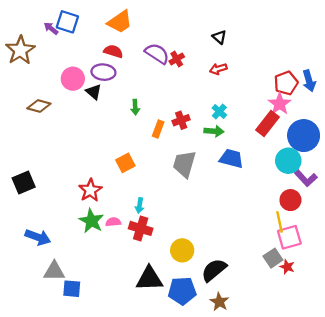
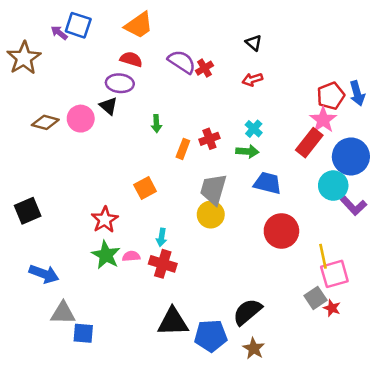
pink circle: (73, 79) -> (81, 119), moved
red circle: (290, 200) -> (281, 231), moved, size x1.4
yellow circle: (182, 250) -> (211, 215), moved

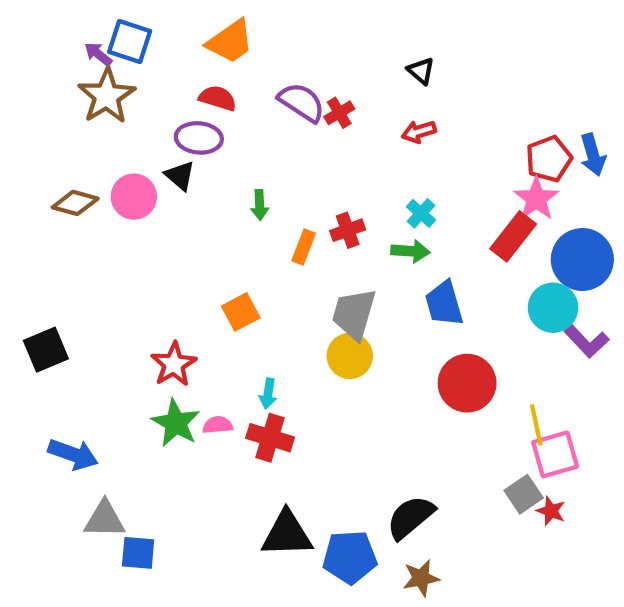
brown star: (24, 58) -> (107, 96), moved
blue trapezoid: (268, 183) -> (444, 304), turned -120
brown star: (254, 348) -> (421, 578), turned 30

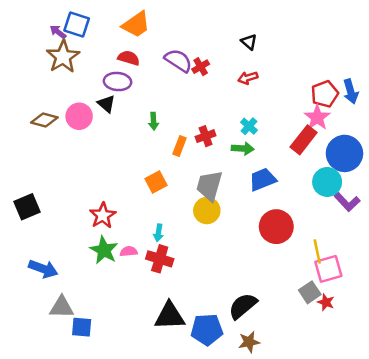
blue trapezoid: (444, 304) -> (263, 180), turned 84
orange square: (241, 312) -> (156, 182), moved

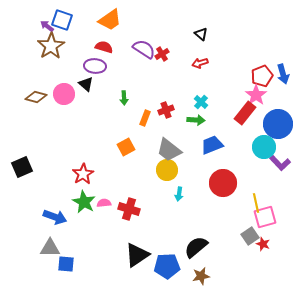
gray trapezoid: (209, 186) -> (169, 150), turned -68
cyan arrow: (158, 233) -> (179, 194), moved
blue arrow: (43, 269) -> (55, 217), moved
black triangle: (170, 316) -> (137, 255), turned -32

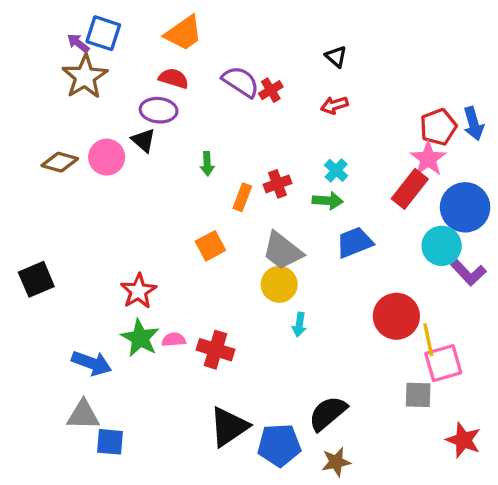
red circle: (223, 183) -> (396, 316), moved
gray square: (250, 236) -> (418, 395), turned 36
red star: (263, 244) -> (463, 440), moved, size x1.5

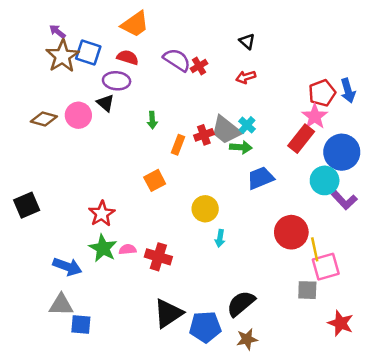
blue square: (103, 33) -> (88, 52), moved
gray trapezoid: (282, 251) -> (226, 130), moved

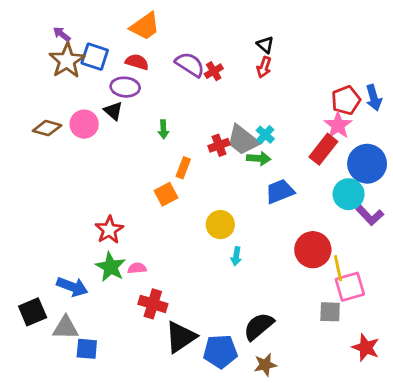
red arrow: (246, 77) -> (264, 67), moved, turned -54
orange rectangle: (178, 145) -> (183, 168), moved
black square: (27, 205) -> (33, 312), moved
red cross: (158, 257) -> (153, 304), moved

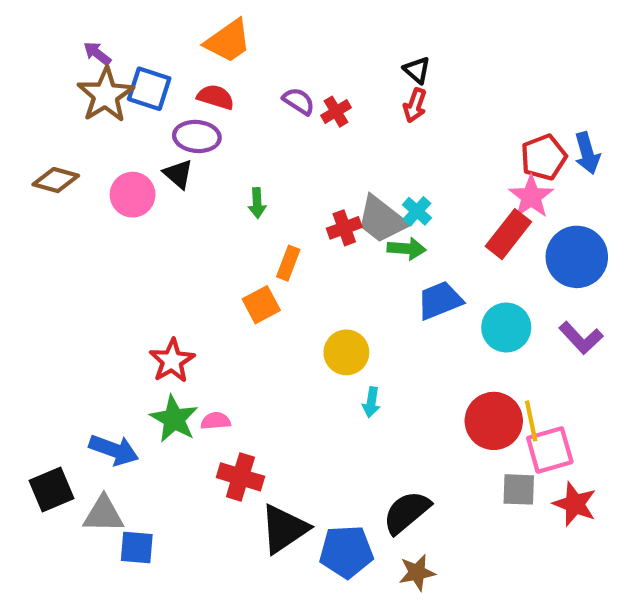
purple semicircle: (190, 65) -> (299, 101), size x0.7
brown diamond: (47, 128) -> (56, 180), moved
cyan circle: (349, 194) -> (506, 327), moved
red circle: (313, 250) -> (494, 421), moved
red star: (366, 348) -> (575, 504), moved

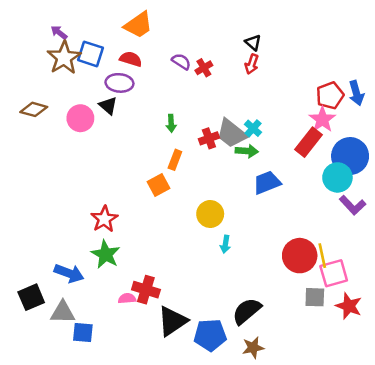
green arrow: (257, 203) -> (171, 123), moved
cyan circle: (506, 327) -> (337, 177), moved
pink semicircle: (216, 421) -> (127, 298), moved

